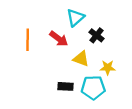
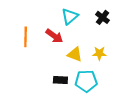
black cross: (97, 35) -> (103, 17), moved
yellow star: (108, 68) -> (99, 53), moved

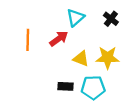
red arrow: (54, 36) -> (59, 39), turned -72
yellow star: (99, 53) -> (108, 58), size x1.5

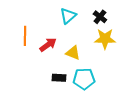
red arrow: (59, 39) -> (48, 45), moved
yellow star: (108, 58) -> (105, 39), moved

